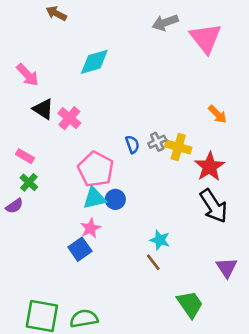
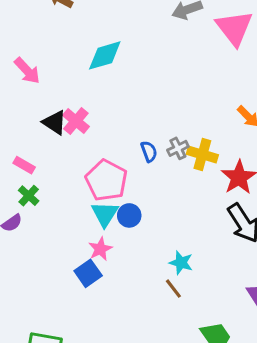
black triangle: (43, 109) -> (55, 123), moved
cyan triangle: (94, 198) -> (105, 214), turned -45

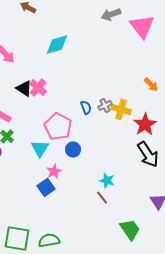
cyan triangle: (105, 214) -> (40, 148), moved

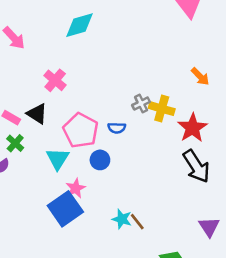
black triangle: (24, 88) -> (37, 114), moved
blue semicircle: (86, 107) -> (117, 128), moved, turned 112
cyan star: (107, 180) -> (122, 219), moved
blue square: (46, 187) -> (65, 209), size x1.5

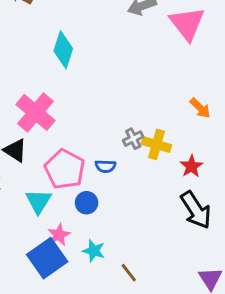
cyan diamond: (79, 25) -> (63, 50), turned -56
pink cross: (55, 80) -> (36, 112), size x1.5
red star: (192, 128) -> (191, 166), size x0.7
cyan star: (122, 219) -> (94, 251), moved

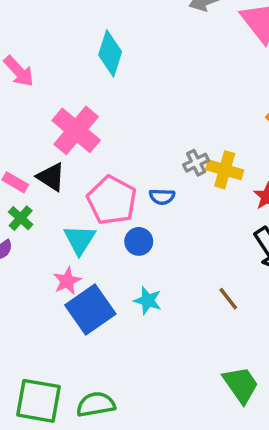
pink star: (59, 235) -> (67, 281), moved
brown line: (129, 273) -> (228, 299), moved

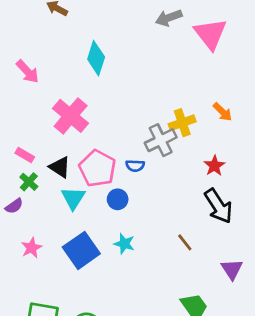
gray cross: (196, 163) -> (161, 140), size x1.6
yellow cross: (225, 170) -> (182, 123), moved, turned -35
black triangle: (51, 177) -> (60, 167), moved
pink star: (67, 281) -> (32, 248), moved

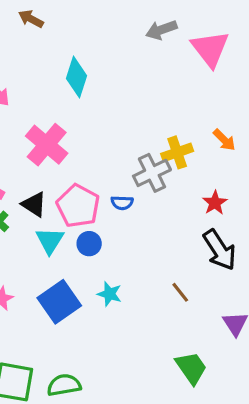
blue circle: (118, 199) -> (89, 244), moved

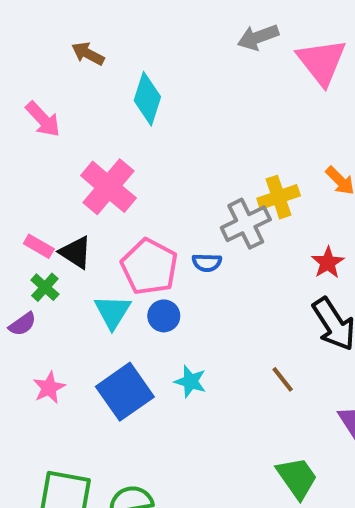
brown arrow: (31, 19) -> (88, 54), moved
black triangle: (34, 204) -> (76, 252), moved

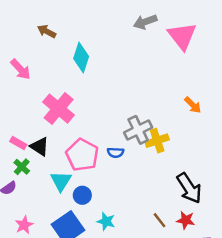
yellow cross: (279, 197) -> (157, 141), moved
red star: (328, 263) -> (186, 220), moved, turned -30
blue circle: (164, 316) -> (82, 195), moved

